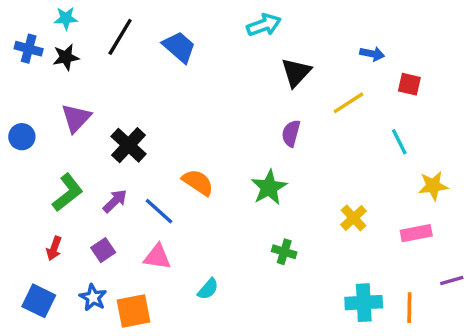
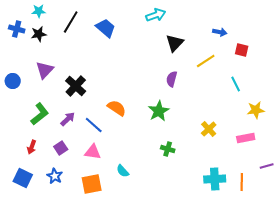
cyan semicircle: (208, 289) -> (123, 171), turned 96
orange square: (134, 311) -> (92, 184), moved

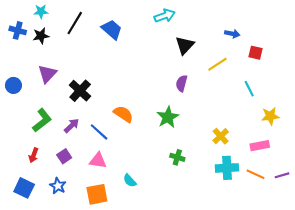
cyan cross: (215, 179) -> (227, 168), moved
orange line: (242, 182) -> (256, 174), moved, turned -66

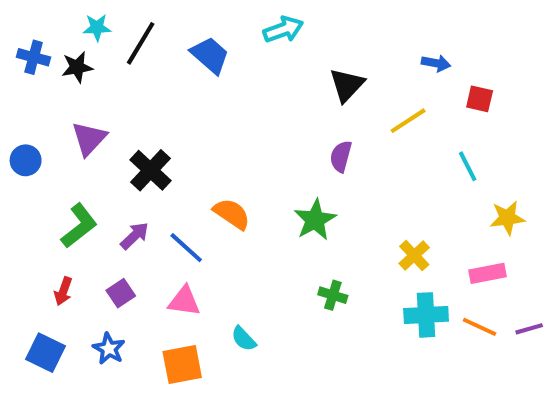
cyan star: (41, 11) -> (97, 28), moved
cyan arrow: (165, 16) -> (283, 29), moved

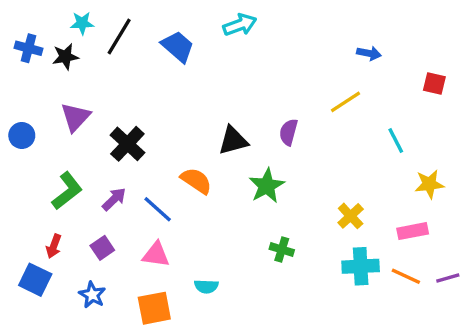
black triangle: (347, 85) -> (233, 141), moved, turned 32
red square: (480, 99) -> (434, 83), moved
cyan semicircle: (244, 339) -> (206, 286), turned -45
blue square: (45, 353) -> (35, 280), moved

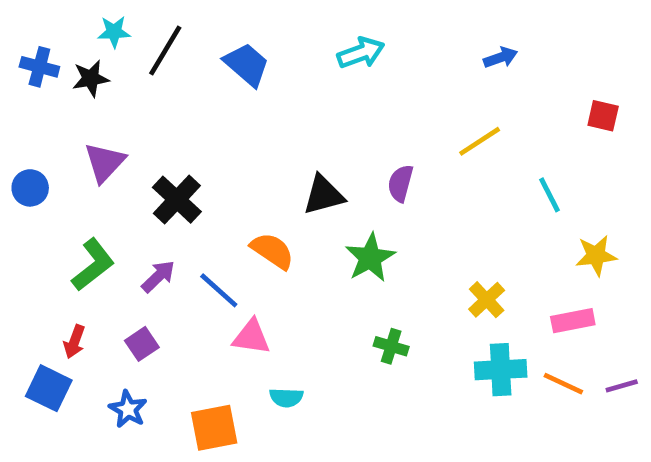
cyan arrow: (240, 25) -> (361, 53), moved
blue arrow: (369, 53) -> (501, 57), moved, turned -30
pink triangle: (156, 255) -> (251, 337), moved

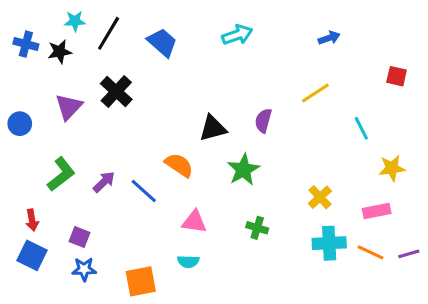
black cross: (177, 200) -> (116, 91), moved
pink triangle: (251, 337) -> (194, 222), moved
red arrow: (74, 342) -> (32, 220), moved, turned -30
purple square: (142, 344) -> (79, 237), moved, turned -35
blue star: (128, 409) -> (84, 269), turned -30

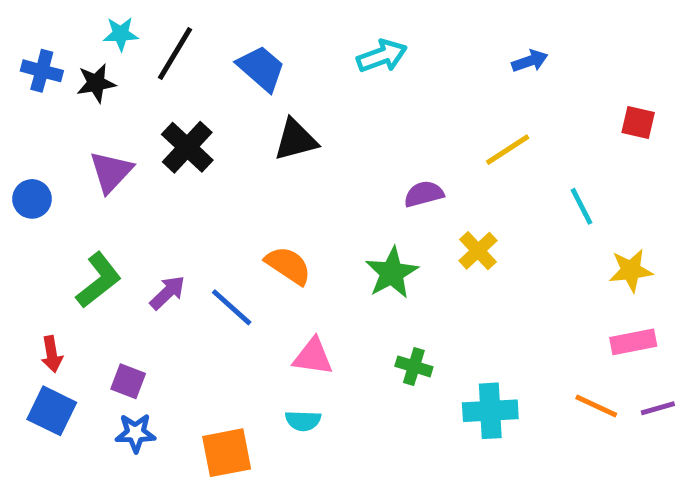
purple semicircle: (263, 121) -> (424, 194), turned 60
black triangle: (213, 128) -> (296, 140), moved
yellow cross: (320, 197) -> (478, 251), moved
pink rectangle: (377, 211) -> (633, 342), moved
cyan cross: (329, 243) -> (490, 411), moved

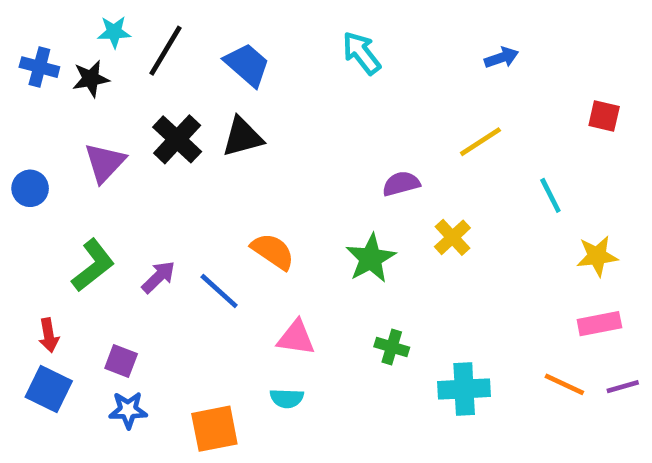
cyan arrow: (382, 56) -> (361, 53), turned -108
black triangle: (296, 140) -> (242, 137), moved

